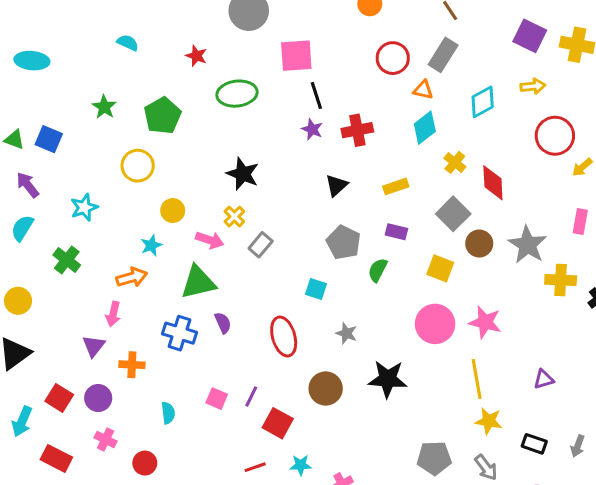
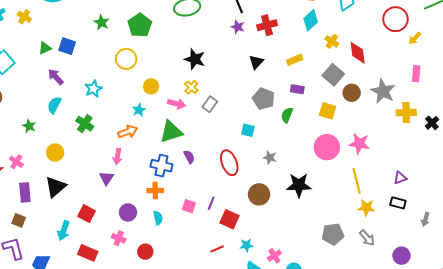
green triangle: (14, 140) -> (45, 48), turned -40
orange cross: (132, 365) -> (155, 191), moved
purple circle: (98, 398) -> (128, 212), moved
black rectangle: (534, 444) -> (398, 203), moved

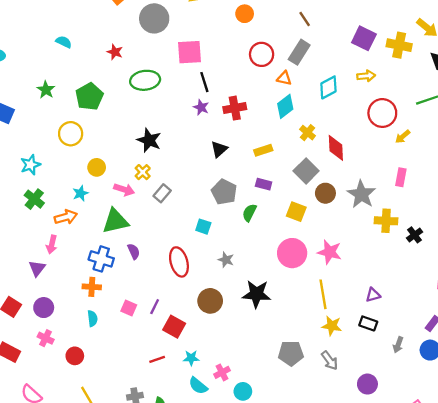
green cross: (85, 124) -> (34, 199), moved
purple circle: (128, 212) -> (44, 308), moved

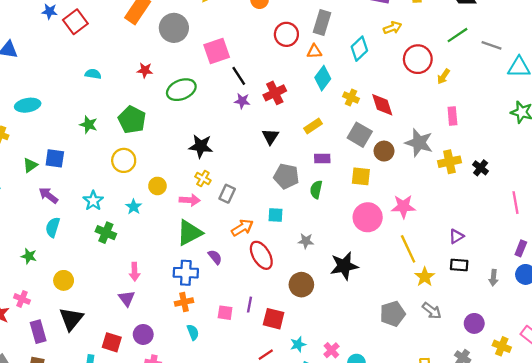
cyan star: (80, 193) -> (134, 207), moved
orange arrow: (66, 217) -> (242, 228), moved
yellow star: (332, 326) -> (425, 277), turned -30

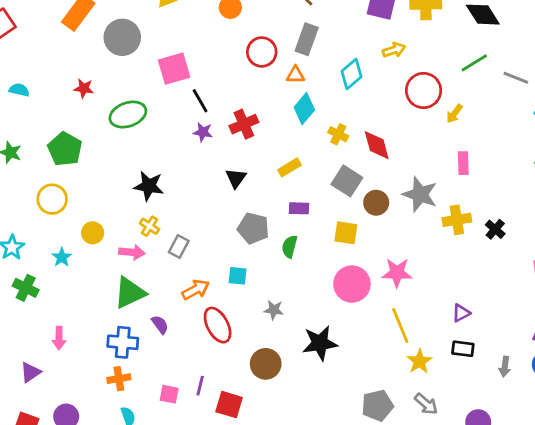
purple triangle: (127, 298) -> (30, 372), moved, turned 30

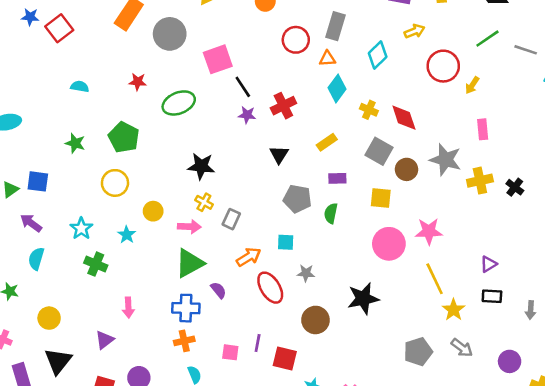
gray star: (274, 310) -> (306, 273), moved

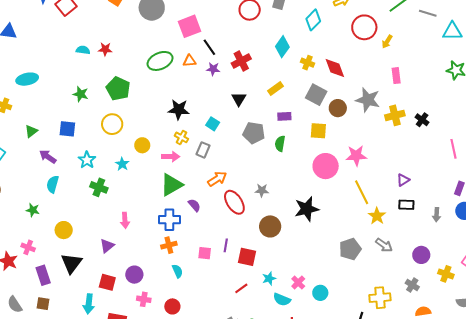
orange triangle: (327, 59) -> (189, 61), moved
red star: (138, 82) -> (105, 49), moved
blue square: (38, 181) -> (67, 129), moved
cyan square: (286, 242) -> (213, 124), moved, turned 32

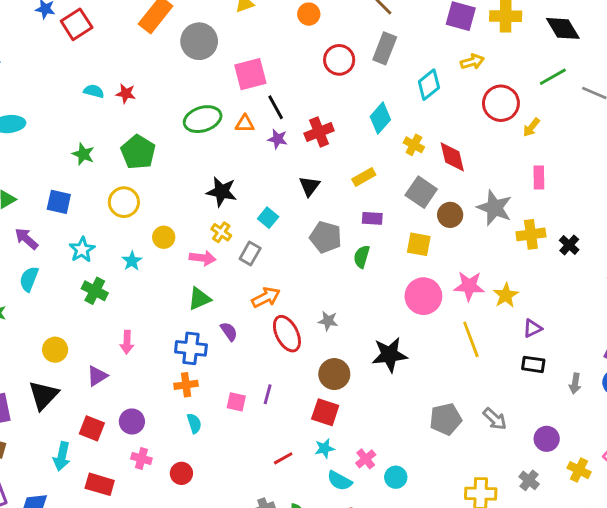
green triangle: (171, 185) -> (199, 299), size x0.7
yellow star: (377, 216) -> (506, 295), moved
yellow circle: (64, 230) -> (55, 350), moved
red square: (247, 257) -> (325, 412), moved

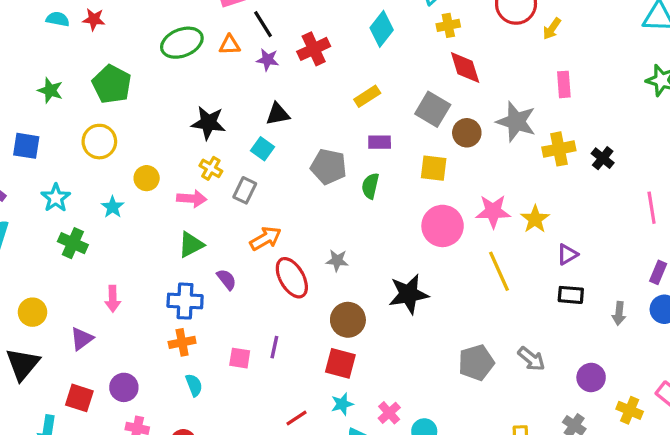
yellow cross: (414, 145) -> (448, 25), moved, turned -36
black triangle: (309, 186) -> (278, 114), moved, turned 45

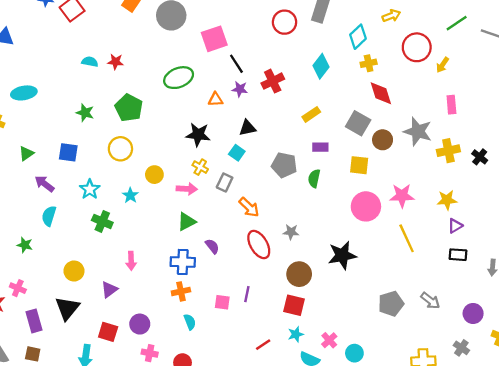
orange triangle: (230, 45) -> (216, 99), moved
yellow star: (535, 219) -> (447, 200), moved, turned 30
orange arrow: (266, 238) -> (249, 207), moved, turned 75

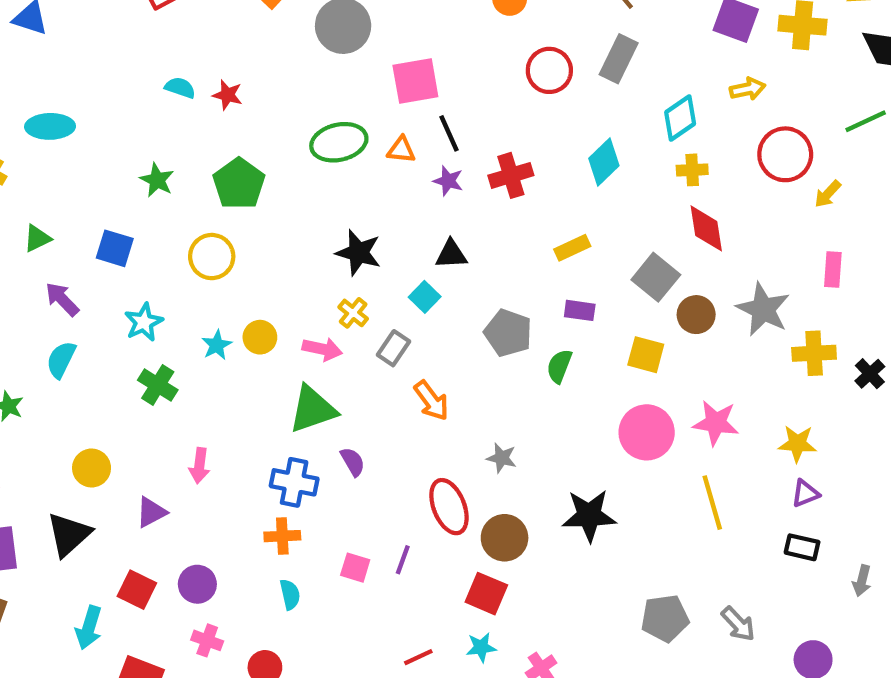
orange triangle: (216, 99) -> (401, 150), moved
yellow circle: (154, 175) -> (260, 337), moved
green triangle: (187, 222) -> (313, 409), size x1.4
red ellipse: (259, 245) -> (449, 507), moved

